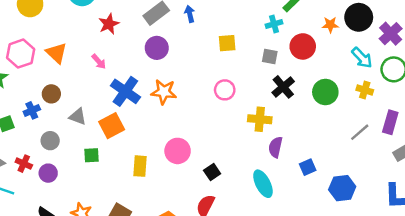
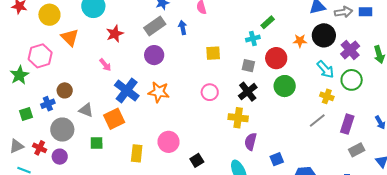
orange triangle: (56, 53) -> (70, 37), moved
black cross: (283, 87) -> (248, 92), moved
green circle: (325, 92) -> (285, 86), moved
gray line: (360, 132) -> (317, 121), moved
gray circle: (50, 141) -> (62, 130), size x1.5

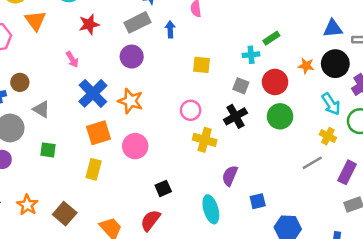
yellow cross: (238, 118) -> (205, 140), moved
orange square: (114, 119) -> (98, 133), moved
pink circle: (169, 142) -> (135, 146), moved

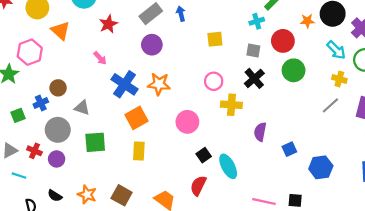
pink circle: (135, 146) -> (187, 122), moved
green square: (48, 150) -> (95, 142), size x1.5
cyan ellipse: (211, 209) -> (228, 166), moved

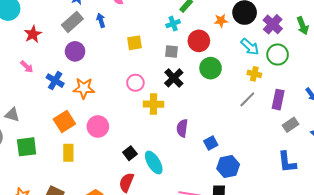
blue cross: (125, 84) -> (55, 81), moved, size x0.7
pink circle: (187, 122) -> (98, 126), moved
blue hexagon: (321, 167) -> (228, 166), moved

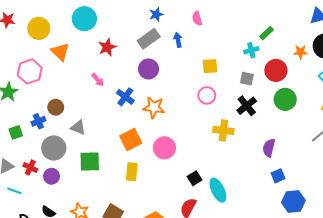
pink circle: (135, 83) -> (207, 95), moved
purple semicircle: (182, 128) -> (269, 148), moved

